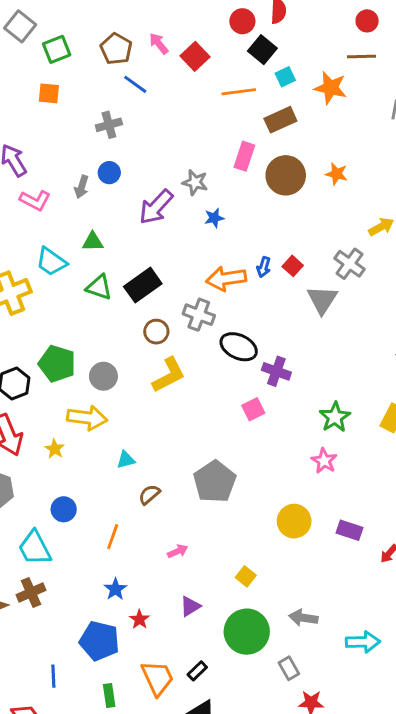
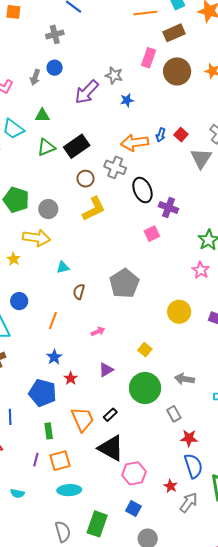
green triangle: (99, 287) -> (46, 147), turned -42
black ellipse: (239, 347) -> (143, 190), turned 40
brown semicircle: (149, 494) -> (79, 292), turned -35

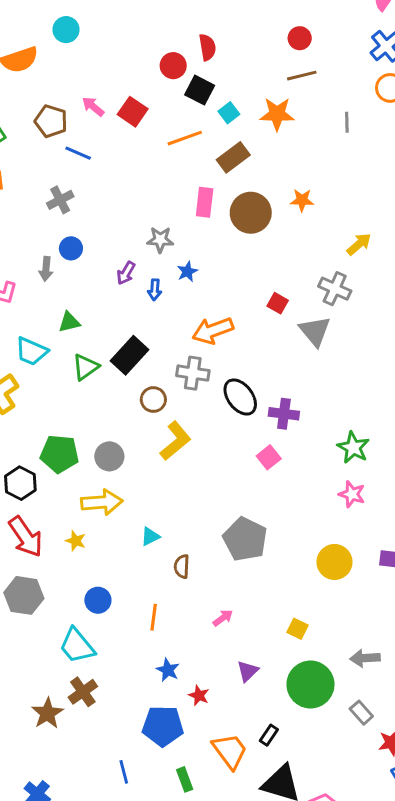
purple arrow: (87, 92) -> (126, 273), size x0.6
blue arrow: (161, 135) -> (155, 290), moved

